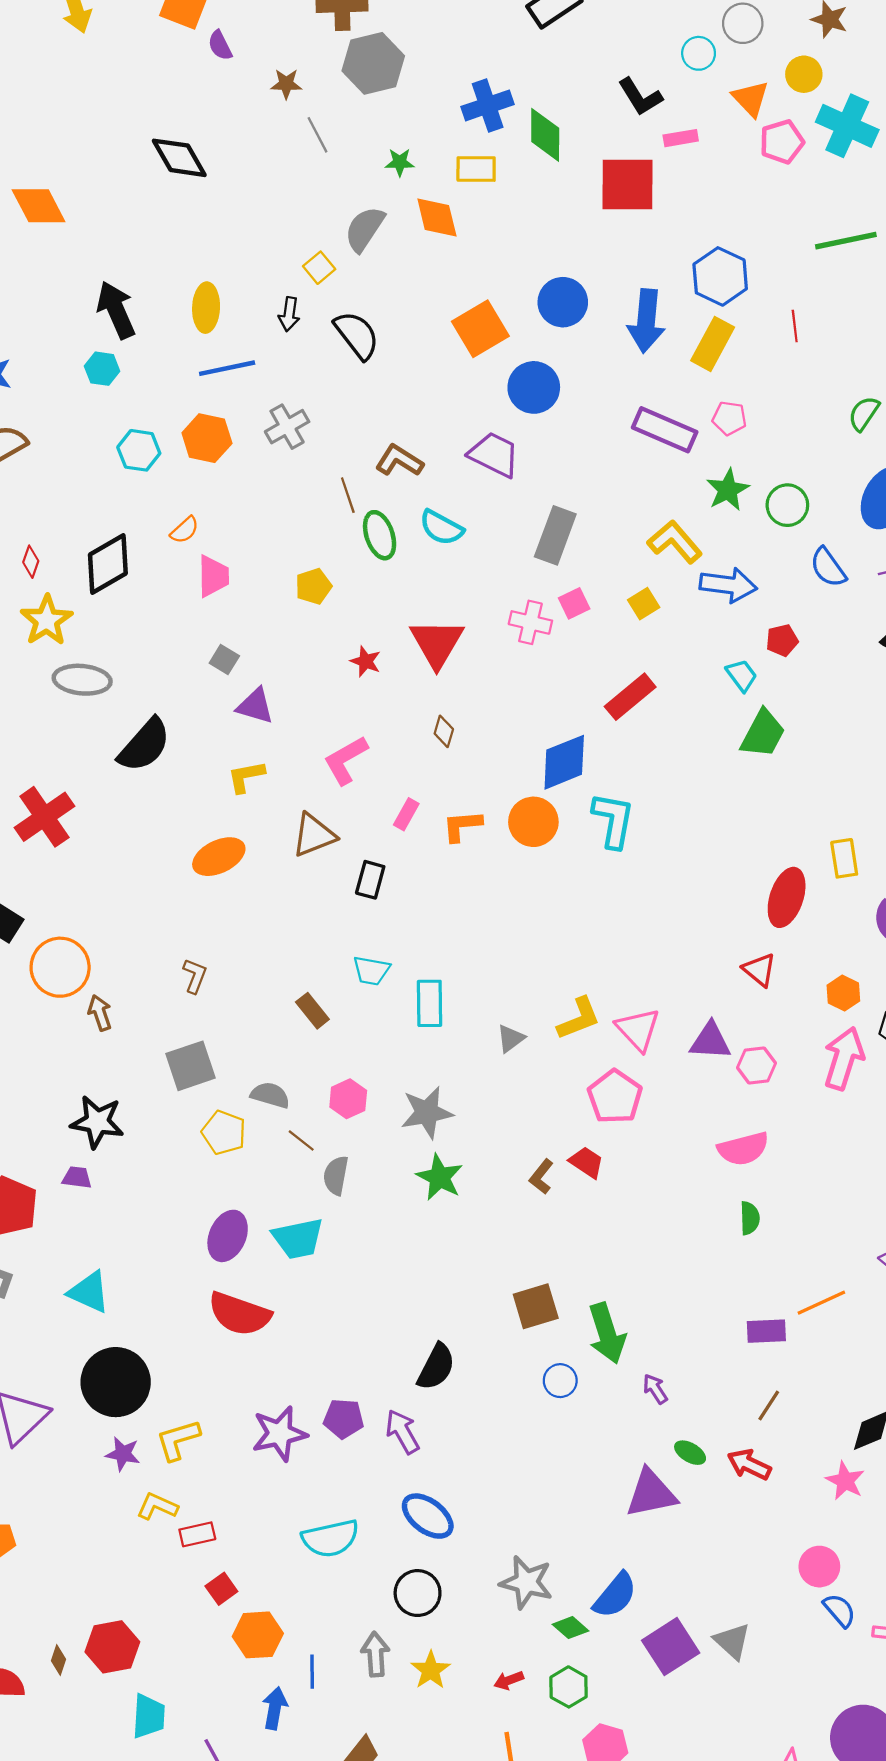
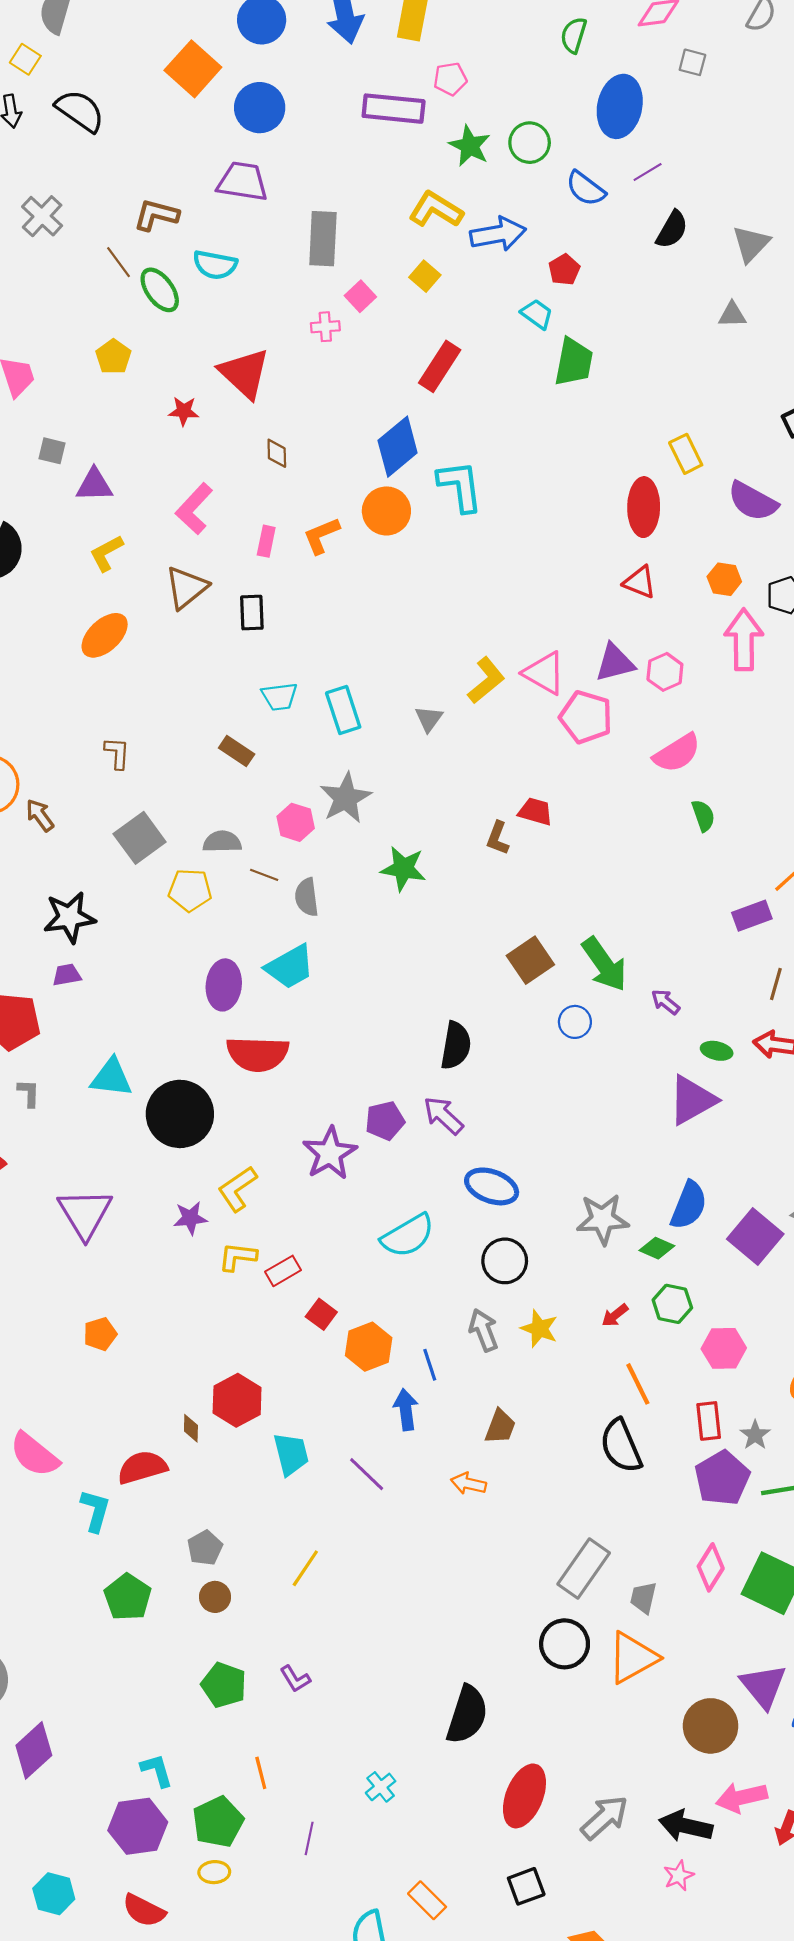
pink cross: (530, 622) -> (325, 327), size x0.7
pink pentagon: (615, 1097) -> (586, 717), moved
gray star: (427, 1112) -> (346, 798), moved
black circle: (116, 1382) -> (180, 1114), moved

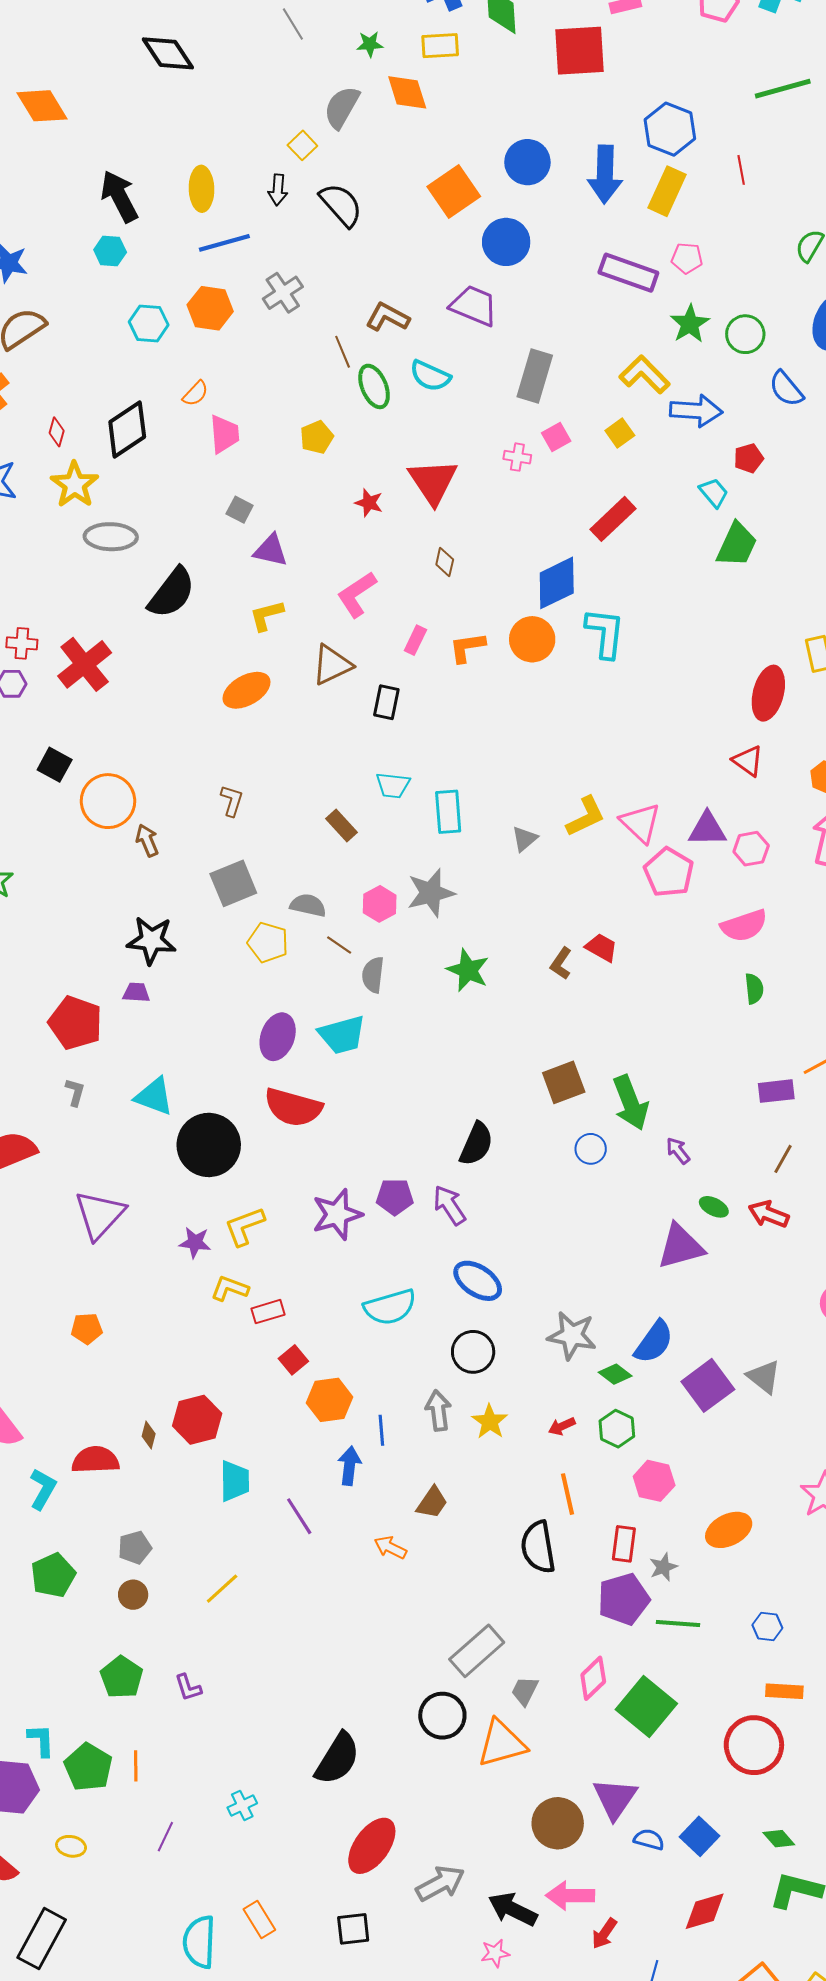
green pentagon: (218, 1822) -> (88, 1767), moved, turned -30

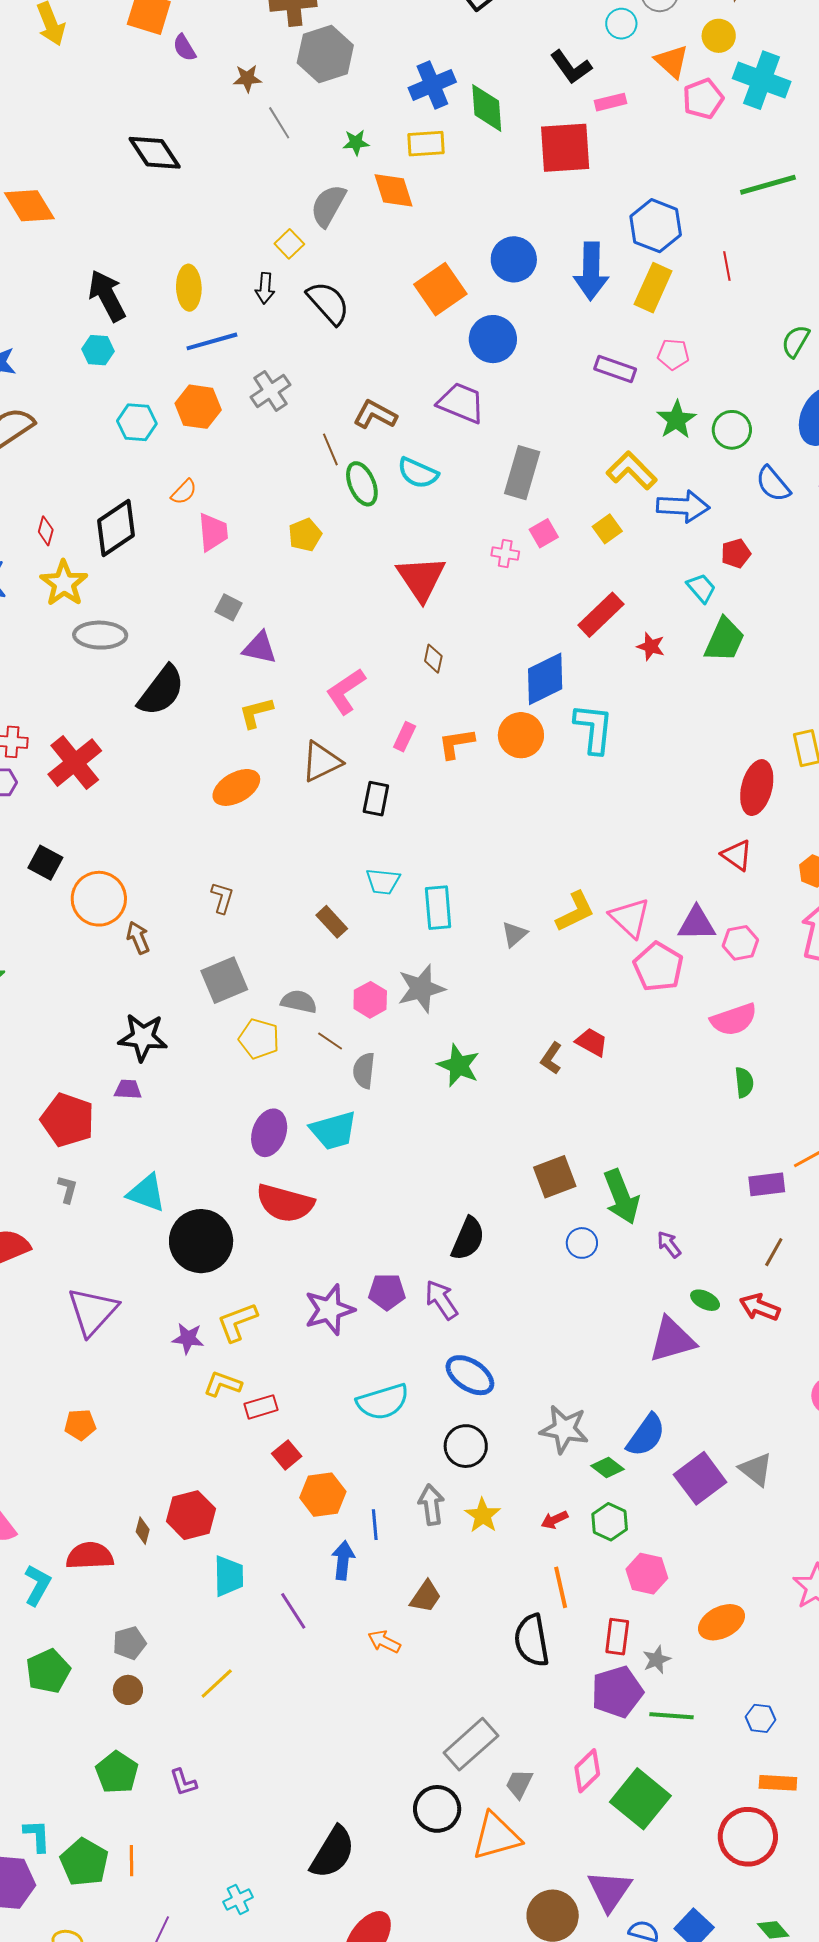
purple rectangle: (628, 273) -> (615, 369), size x0.7
red star: (369, 503) -> (651, 646), moved

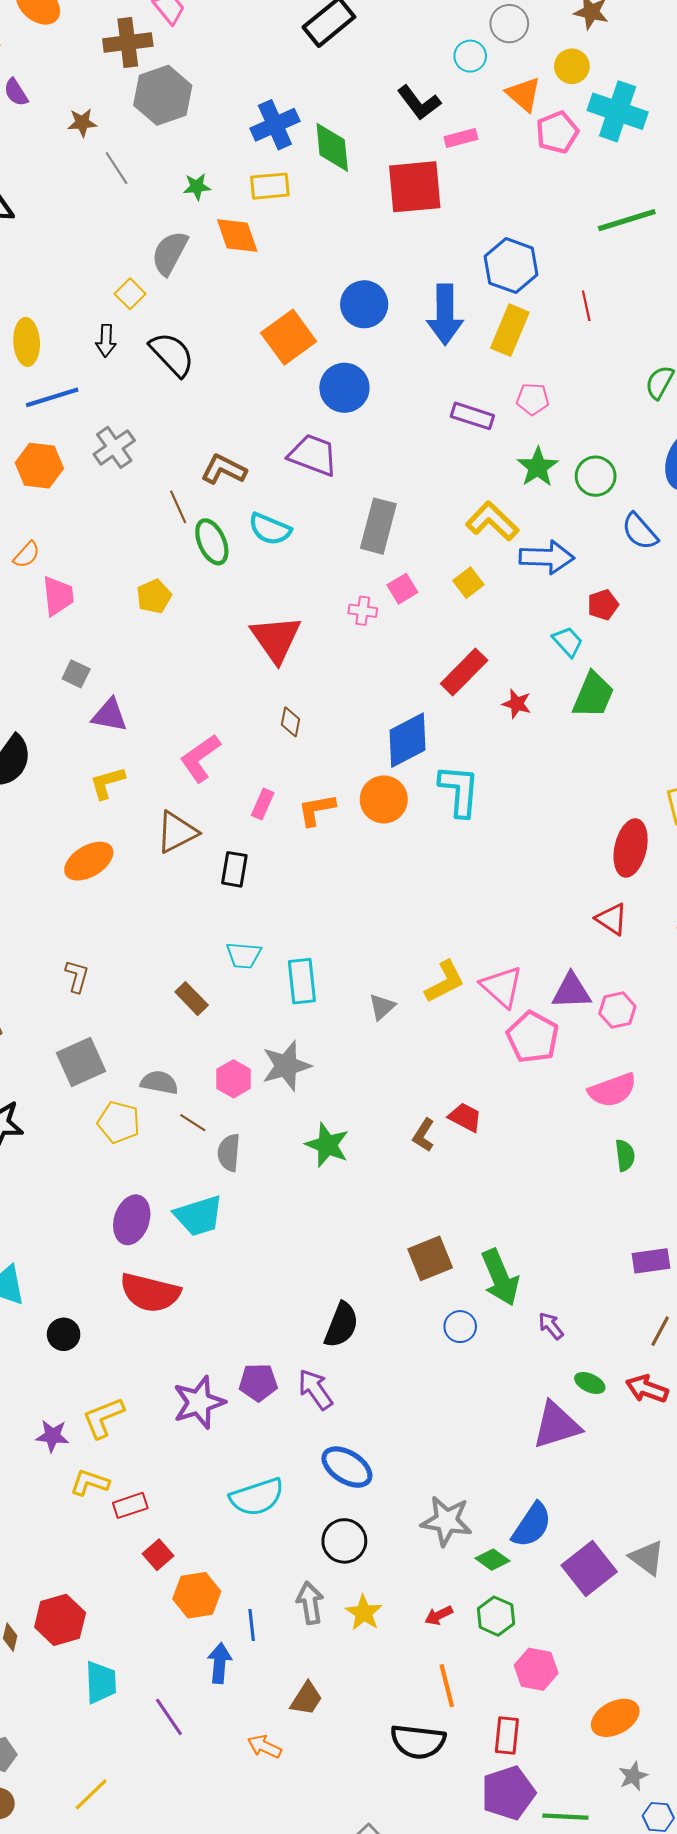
black circle: (201, 1241) -> (64, 1334), size x0.5
black semicircle: (532, 1640) -> (418, 1742), turned -72
gray star: (657, 1660) -> (633, 1776), moved

